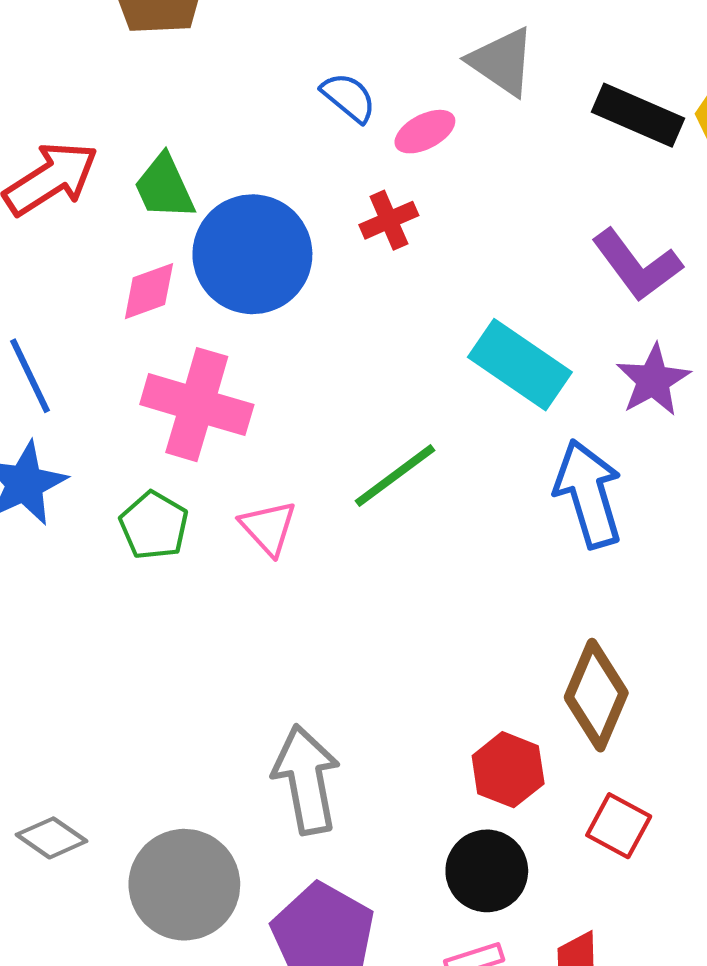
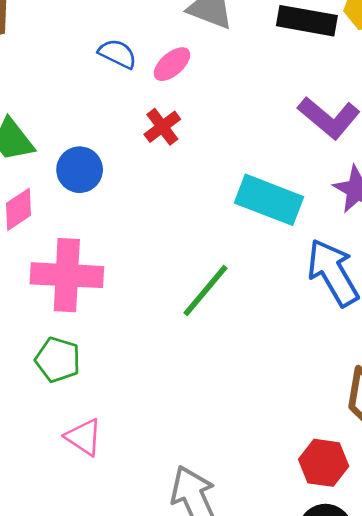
blue circle: (252, 254) -> (80, 170), size x0.6
pink triangle: (268, 528) -> (84, 437), moved

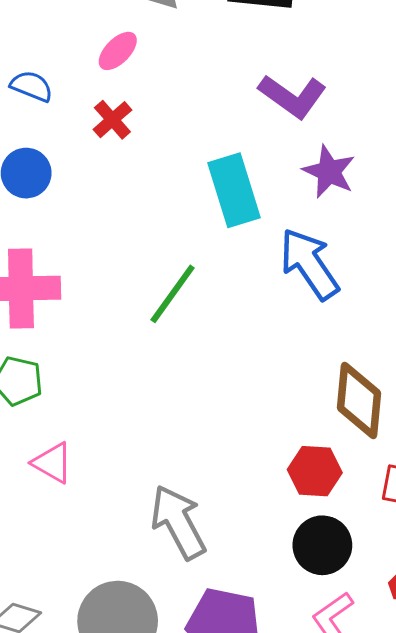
blue semicircle: (118, 54) -> (32, 86), moved
cyan rectangle: (269, 200) -> (234, 190), turned 56

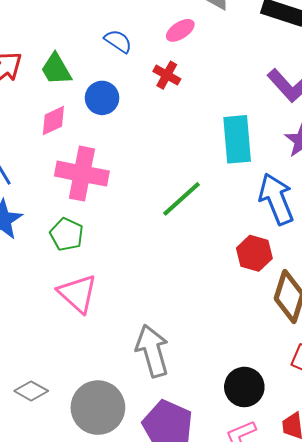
red cross: (112, 120) -> (167, 75), turned -32
pink triangle: (52, 463) -> (78, 293), size x1.4
red hexagon: (315, 471) -> (254, 253), moved

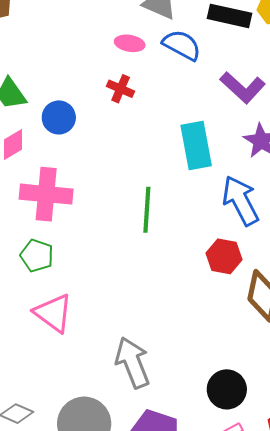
pink ellipse: (180, 30) -> (130, 43), turned 48
blue semicircle: (118, 41) -> (182, 45), moved, size x1.4
green line: (182, 199) -> (147, 210), turned -39

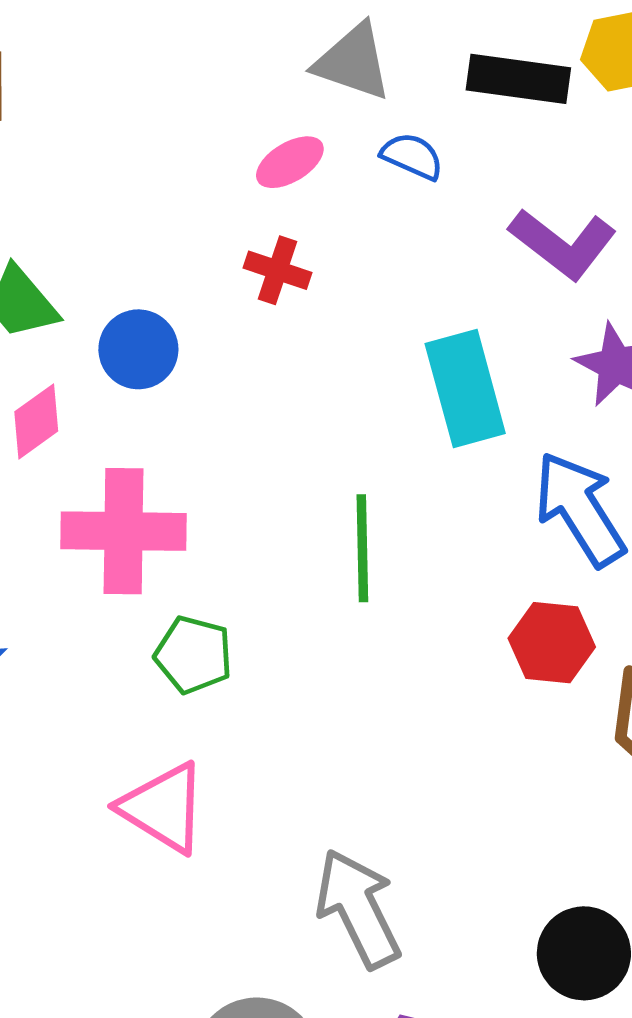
pink ellipse: (130, 43) -> (290, 162), turned -36
blue semicircle: (182, 45) -> (412, 156), size x0.7
green pentagon: (37, 256) -> (194, 655), moved

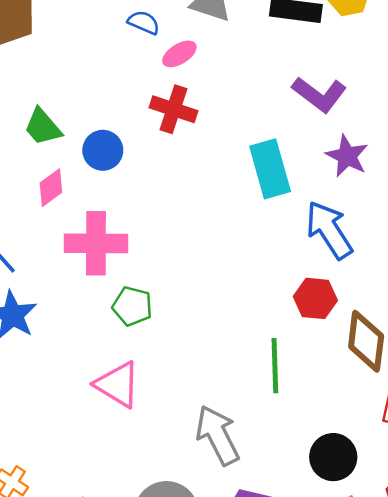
blue semicircle: (412, 156) -> (144, 22), moved
red cross: (278, 270) -> (174, 109), size x1.4
green line: (362, 548) -> (275, 366), moved

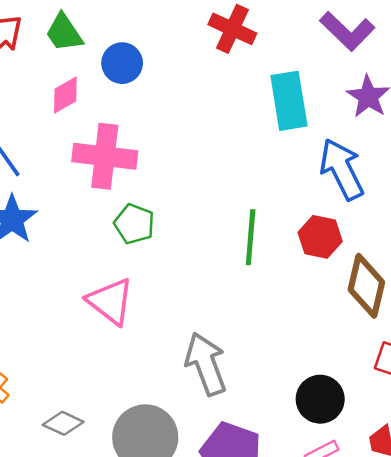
red cross: (174, 109) -> (232, 29), moved
green line: (275, 366) -> (251, 237), moved

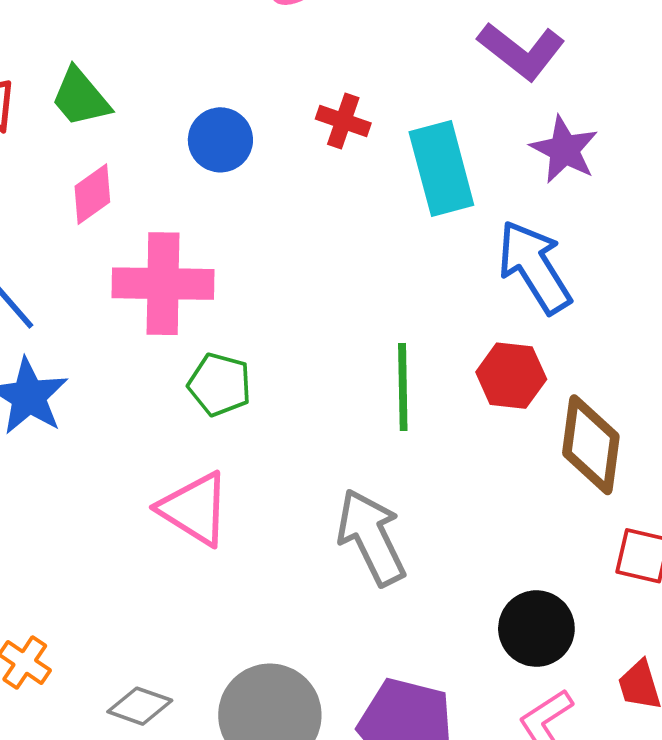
red cross: (232, 29) -> (343, 121), moved, size x0.7
blue circle: (122, 63) -> (220, 140), moved
gray arrow: (206, 364) -> (371, 537), moved

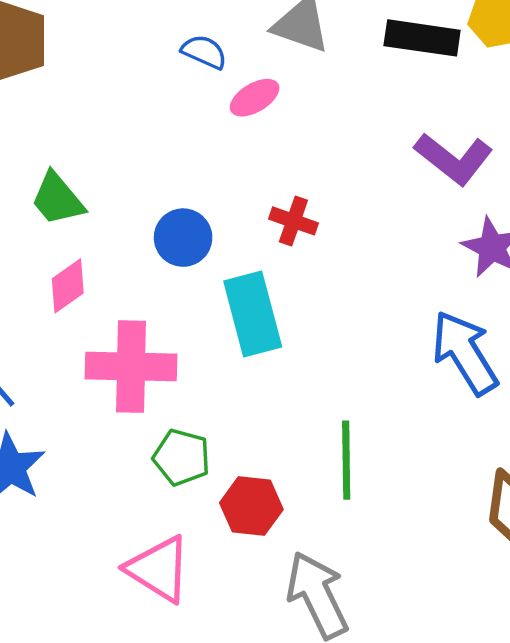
cyan rectangle: (441, 169) -> (253, 314), moved
red hexagon: (511, 376) -> (251, 506), moved

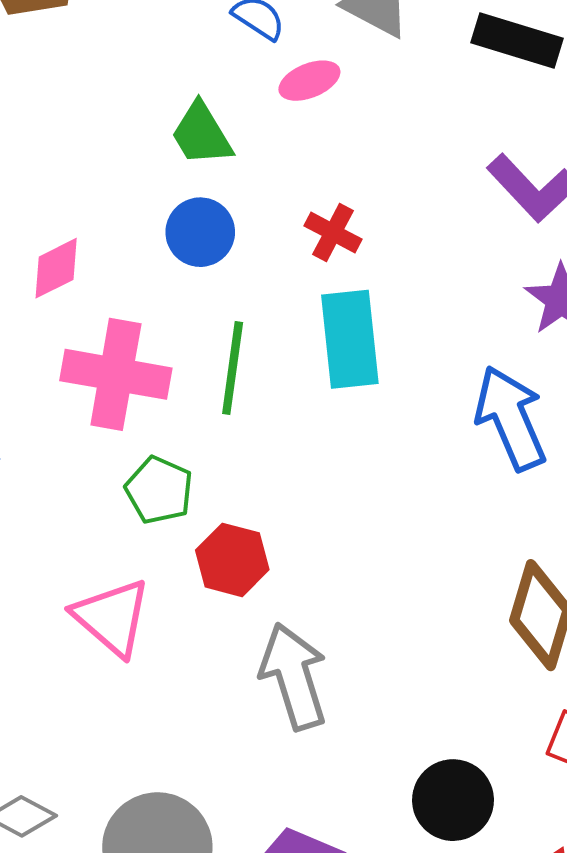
green trapezoid: (57, 199) -> (201, 134), moved
cyan rectangle: (253, 314) -> (350, 339), moved
green line: (346, 460) -> (233, 368), moved

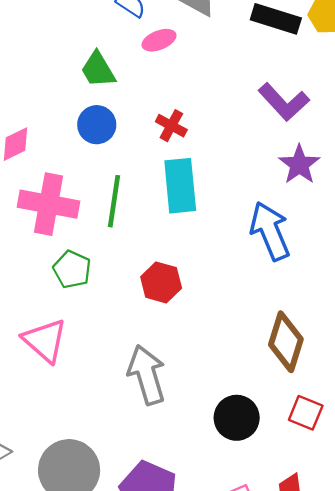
red hexagon: (232, 560) -> (161, 282), moved
black circle: (453, 800) -> (237, 418), moved

